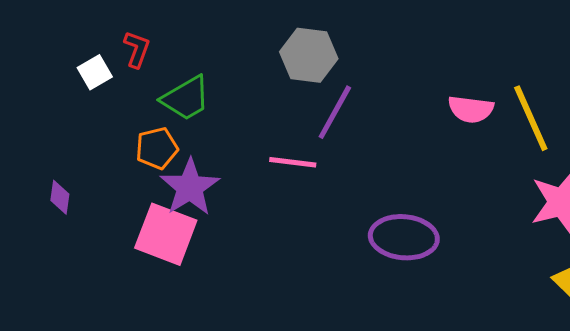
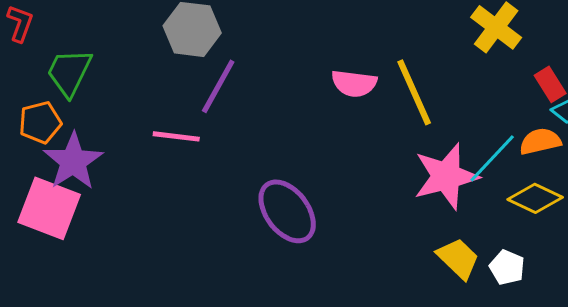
green trapezoid: (186, 98) -> (69, 72), turned 146
purple ellipse: (404, 237) -> (287, 211), turned 48

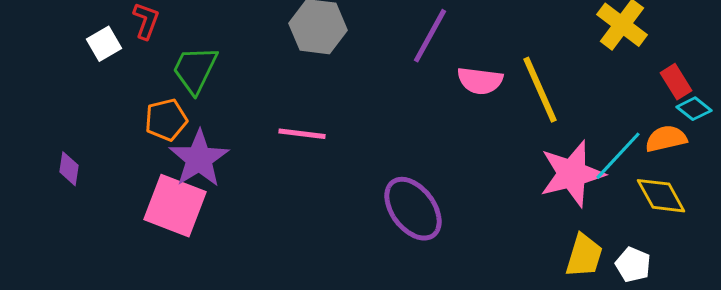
purple line: (218, 86) -> (430, 36), moved
yellow diamond: (535, 198) -> (661, 196), turned 36
yellow trapezoid: (458, 258) -> (584, 256), turned 63

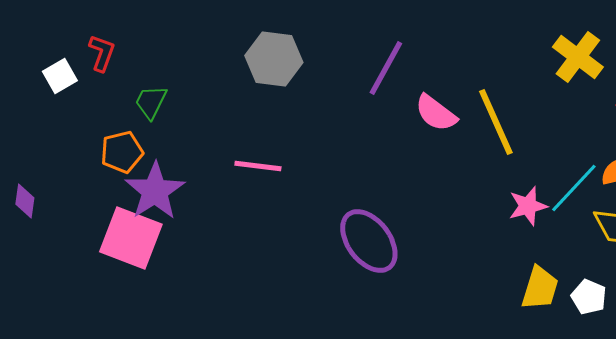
green trapezoid: (195, 70) -> (151, 102), size x0.7
pink semicircle: (480, 81) -> (436, 113), turned 30
pink star: (572, 174) -> (528, 206), size x0.6

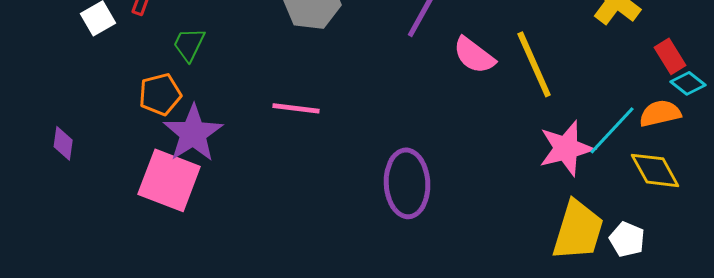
pink star: (528, 206) -> (566, 148), size x1.4
purple ellipse: (369, 241) -> (407, 183), turned 34
yellow trapezoid: (540, 288) -> (578, 230), size x1.4

